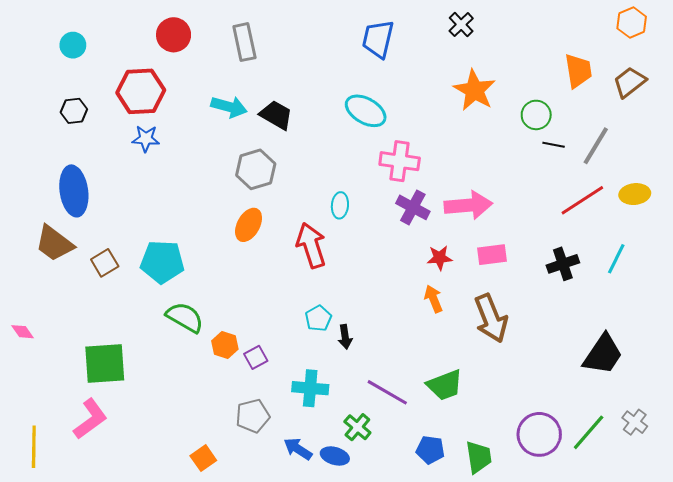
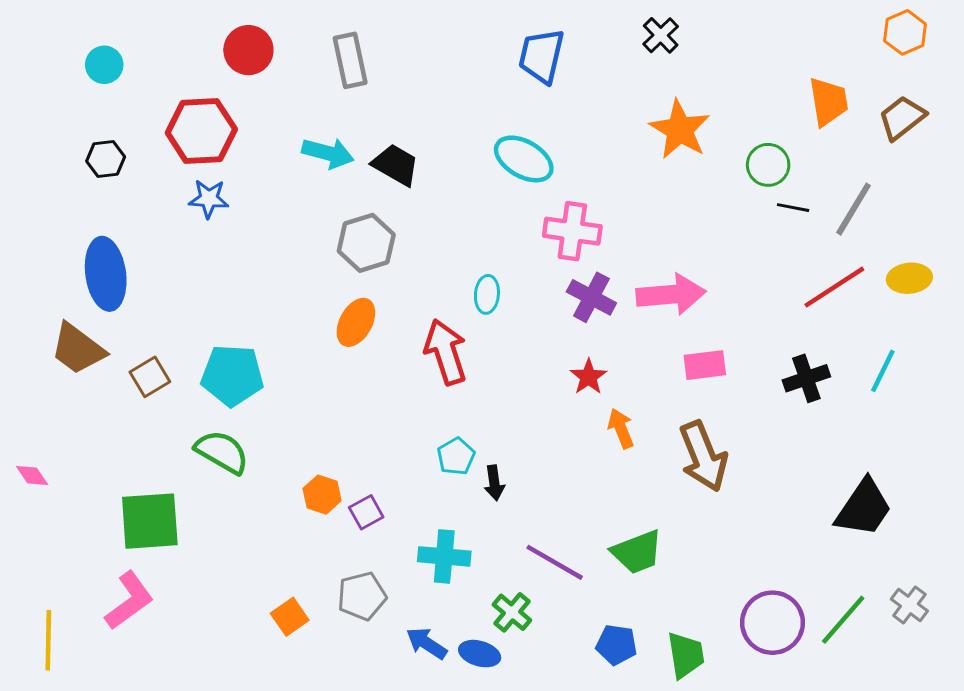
red star: (440, 258) -> (588, 377), moved, turned -30
green semicircle: (185, 317) -> (222, 452), moved
orange square: (203, 458) -> (290, 617), moved

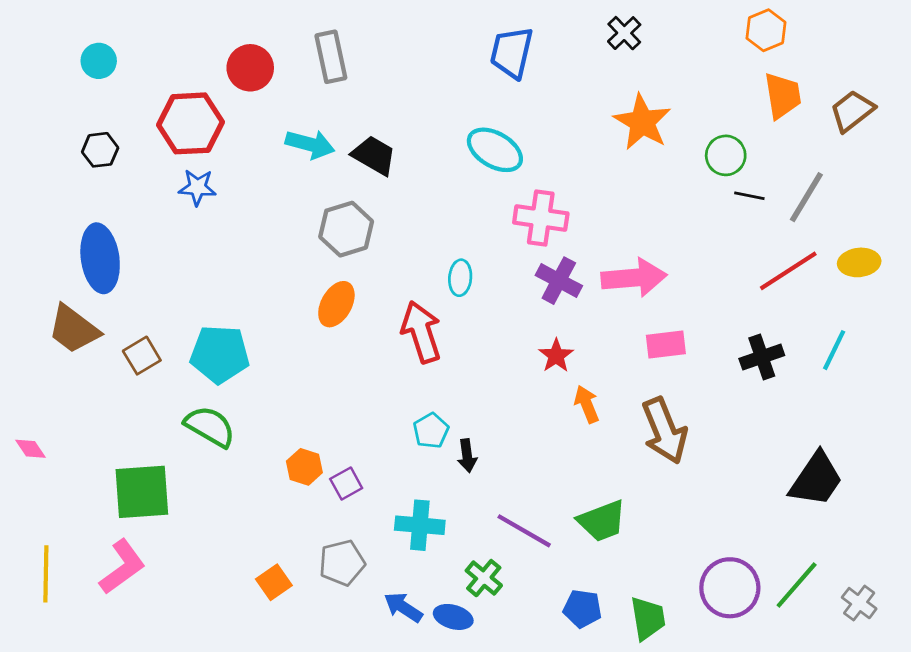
orange hexagon: (905, 32) -> (766, 30), moved
red circle: (248, 50) -> (250, 68), moved
gray cross: (909, 605) -> (859, 603), moved
yellow line: (48, 640) -> (46, 574), moved

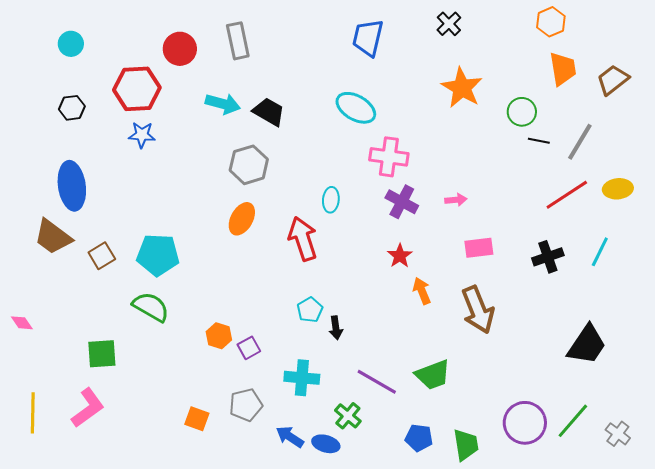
pink arrow: (634, 278) -> (456, 200), size x0.5
green square: (142, 492) -> (102, 354), size x0.7
orange square: (274, 582) -> (197, 419), turned -35

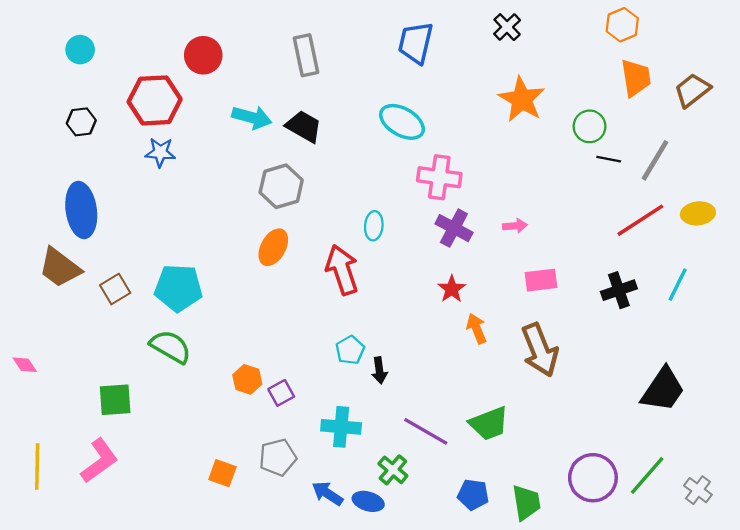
gray rectangle: (238, 41) -> (306, 55), moved

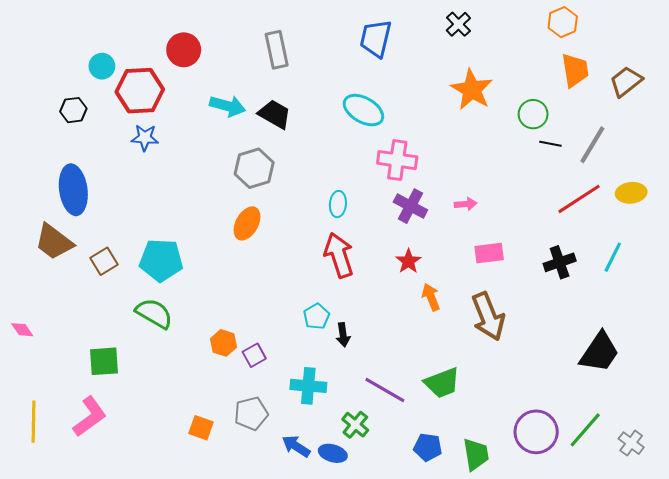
cyan circle: (80, 50) -> (102, 66), moved
red arrow: (342, 270) -> (339, 255), moved

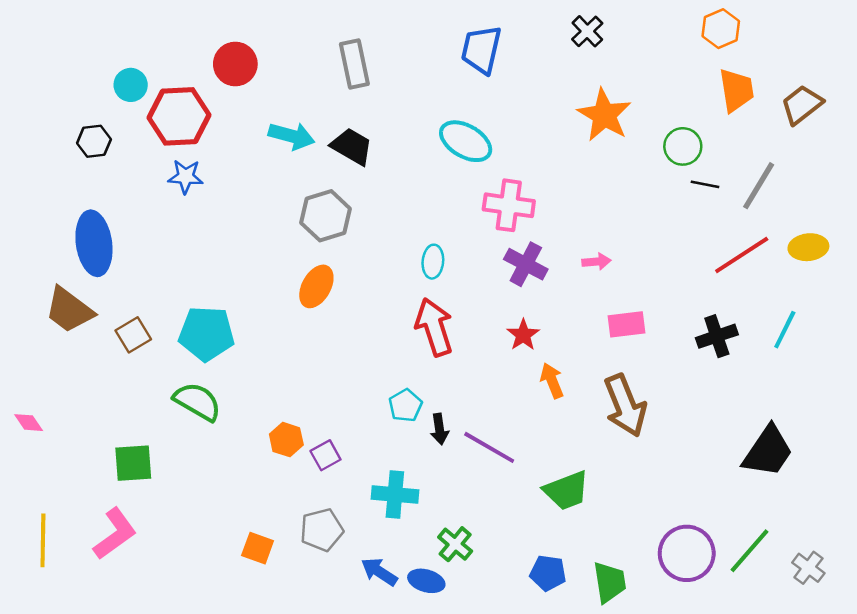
purple line: (385, 390) -> (489, 447), moved

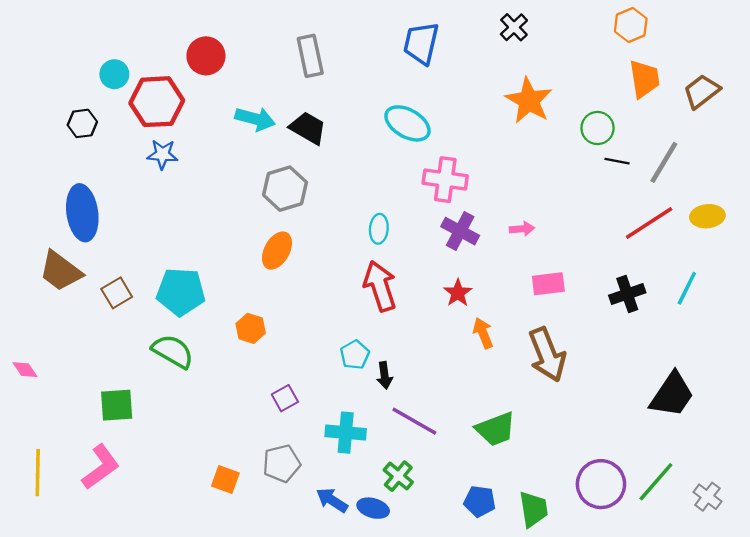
orange hexagon: (286, 440) -> (251, 328), moved
purple line: (489, 447) -> (414, 421), moved

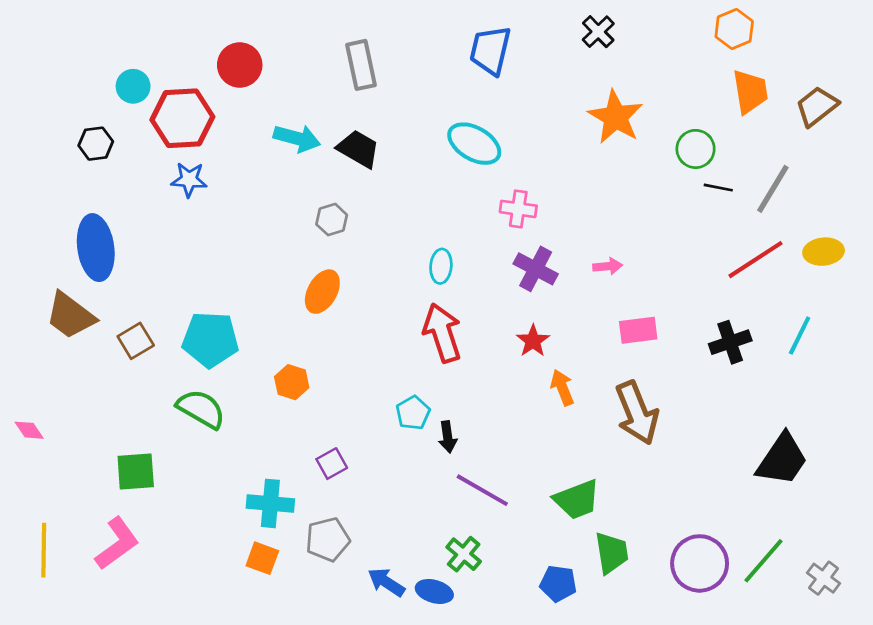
pink cross: (445, 180) -> (518, 209), size x0.7
gray hexagon: (285, 189) -> (332, 220), size x0.6
cyan cross: (346, 433) -> (270, 503), moved
green trapezoid: (533, 509) -> (612, 553), moved

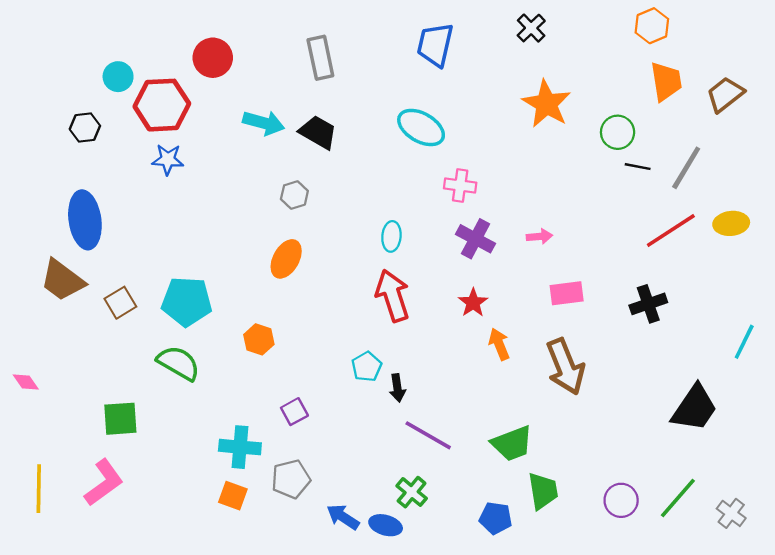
cyan line: (800, 336) -> (744, 342), moved
purple circle: (700, 563) -> (621, 500), size x0.7

